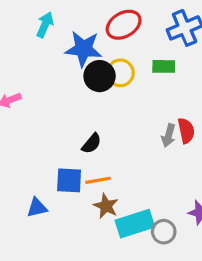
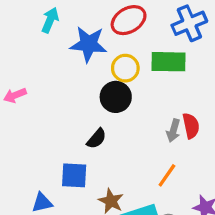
green rectangle: (164, 66) -> (169, 62), size x1.5
black circle: (100, 76) -> (116, 97), moved
orange line: (98, 180) -> (167, 175), moved, turned -45

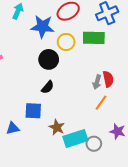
black circle: (116, 97) -> (49, 59), moved
orange line: (167, 175) -> (101, 103), moved

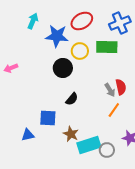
gray arrow: (97, 82) -> (110, 90), turned -48
black semicircle: (48, 87) -> (72, 99), moved

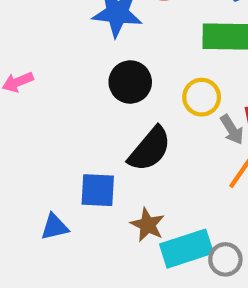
yellow circle: (80, 51) -> (202, 97), moved
black semicircle: (72, 99) -> (150, 149), size x1.6

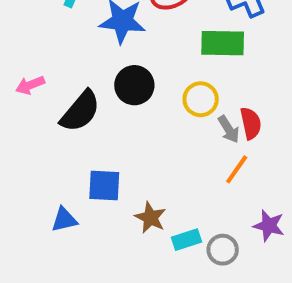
black semicircle: (150, 149) -> (80, 111), moved
cyan rectangle: (186, 249) -> (187, 240), size x0.6

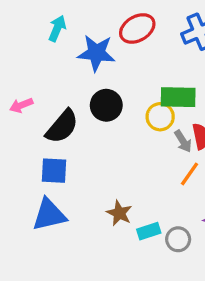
green rectangle: (223, 43) -> (178, 97), moved
blue square: (104, 185) -> (54, 171), moved
blue triangle: (64, 220) -> (49, 215), size x1.6

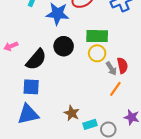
green rectangle: (178, 97) -> (97, 36), moved

